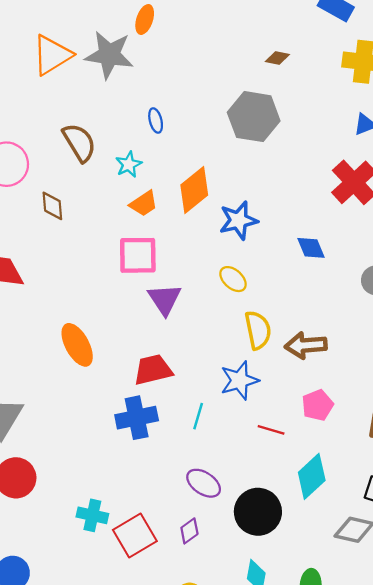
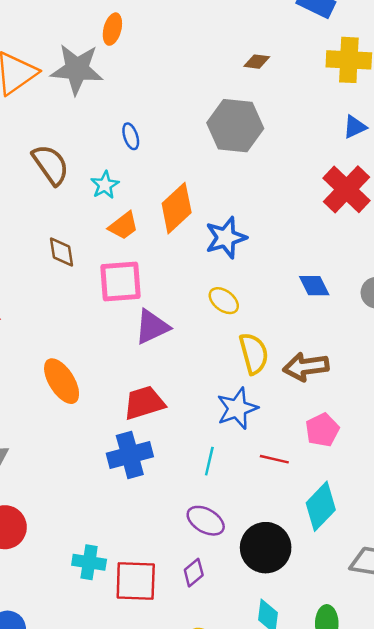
brown diamond: (52, 206) -> (61, 252), moved
blue diamond: (311, 248) -> (314, 286), moved
purple triangle: (165, 299) -> (152, 327), turned 42
cyan line: (198, 416) -> (209, 461), moved
red square: (135, 536) -> (136, 581), turned 36

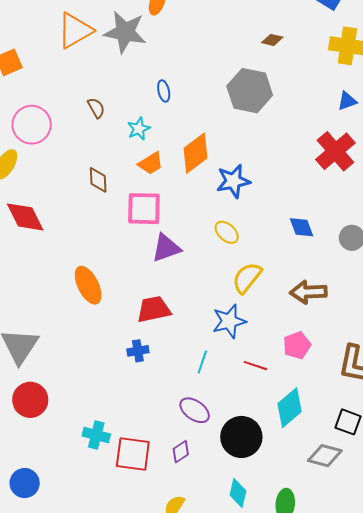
brown semicircle: (51, 165) -> (96, 108), size x0.6
yellow semicircle: (254, 353) -> (247, 278), turned -132
brown arrow: (306, 367) -> (308, 292), moved
blue cross: (130, 455) -> (138, 351), size x0.6

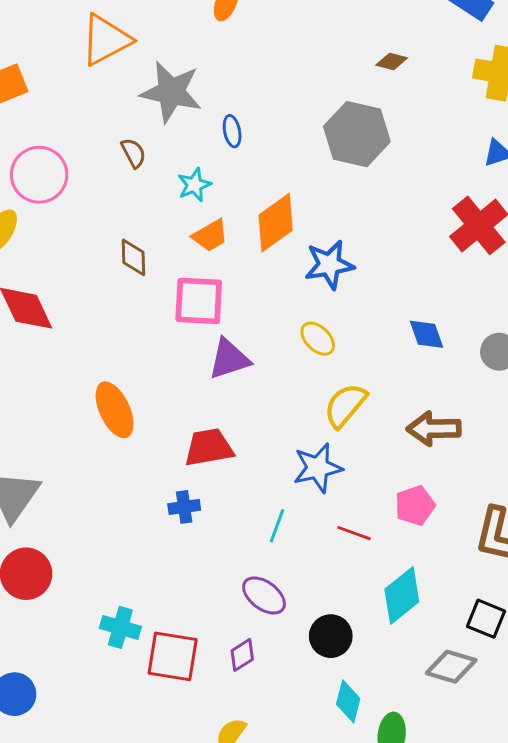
gray star: (125, 32) -> (171, 92), moved
black circle: (241, 437) -> (331, 636), size x0.7
cyan diamond: (238, 493) -> (348, 701), moved

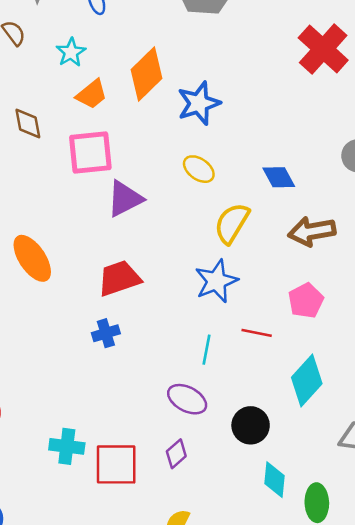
blue diamond: (427, 334) -> (279, 177), moved
cyan line: (277, 526) -> (206, 350), moved

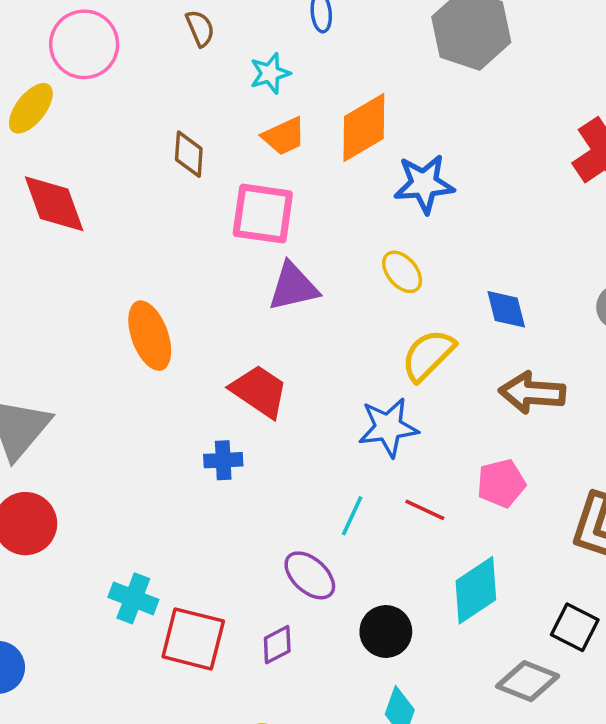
red trapezoid: (119, 278) -> (259, 391), turned 39

